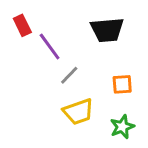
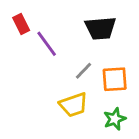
gray line: (69, 75) -> (83, 71), moved
orange square: (122, 84) -> (115, 79), size x1.4

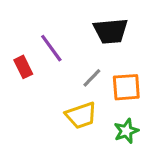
red rectangle: (21, 24) -> (23, 67), moved

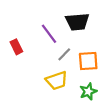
purple line: (51, 48) -> (49, 34), moved

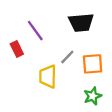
purple line: (49, 34) -> (35, 31), moved
yellow trapezoid: (57, 81) -> (48, 77), moved, turned 110

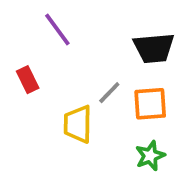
black trapezoid: (81, 23) -> (154, 48), moved
purple line: (35, 31) -> (57, 29), moved

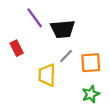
black trapezoid: (154, 48) -> (63, 29), moved

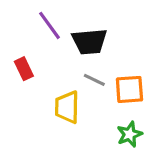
gray line: (66, 56) -> (94, 80), turned 72

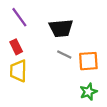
purple line: (49, 25) -> (19, 17), moved
yellow trapezoid: (67, 107) -> (18, 71), moved

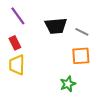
gray line: (64, 54) -> (82, 32), moved
green star: (88, 92) -> (68, 84), moved

